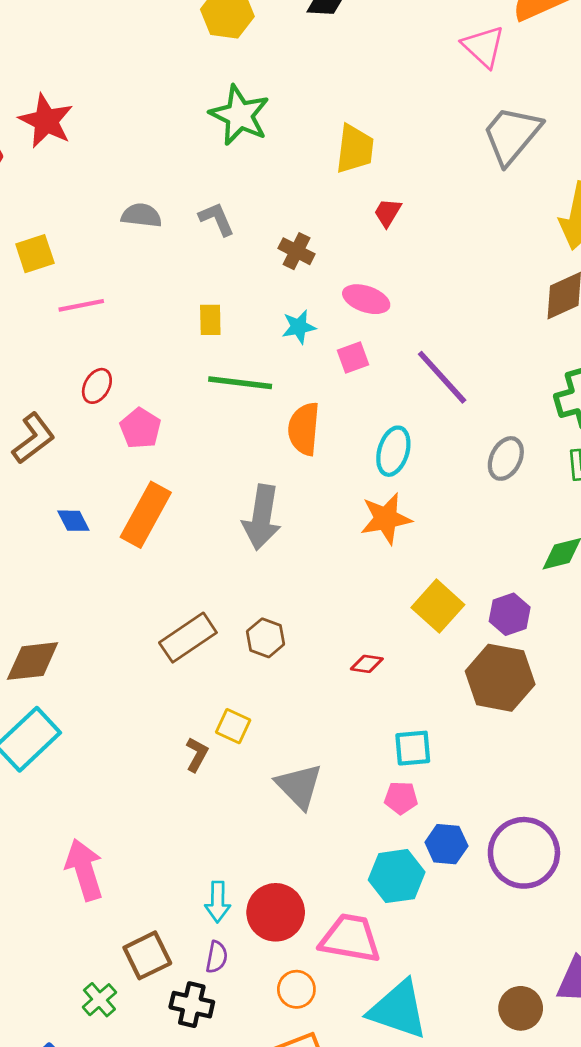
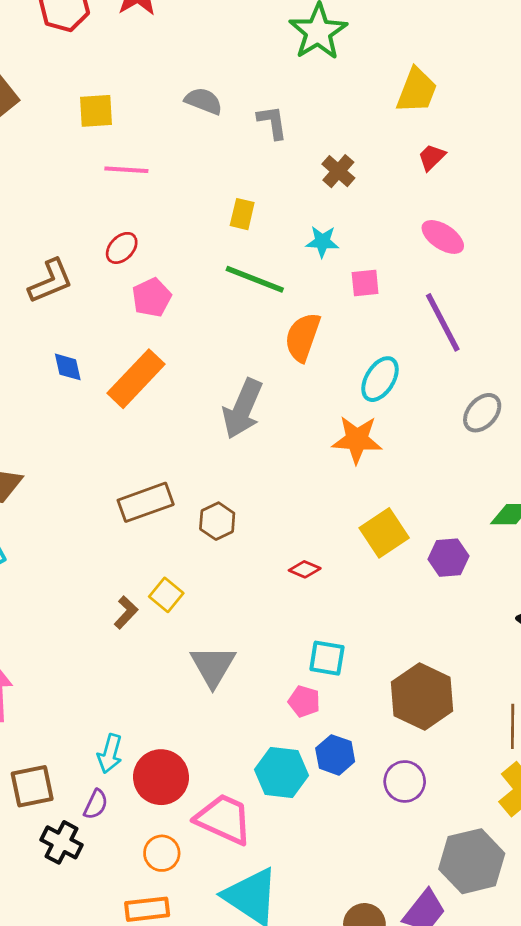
pink ellipse: (366, 299) -> (443, 237), moved
brown hexagon: (500, 678) -> (422, 696), moved
purple circle: (524, 853) -> (405, 781), size x0.6

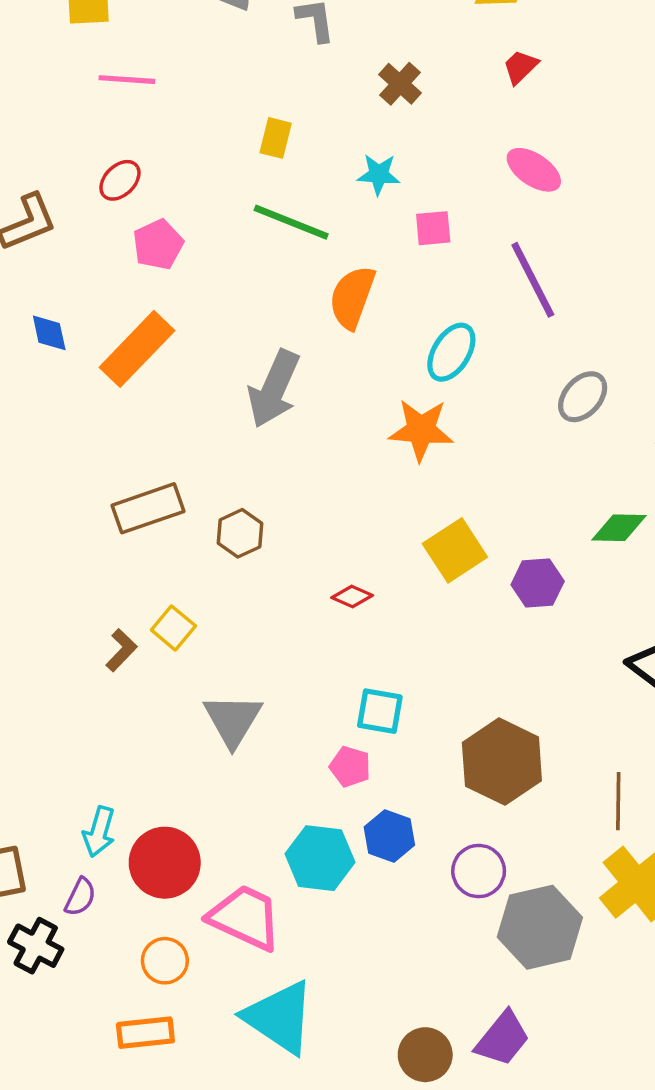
gray hexagon: (472, 861) -> (540, 927), moved

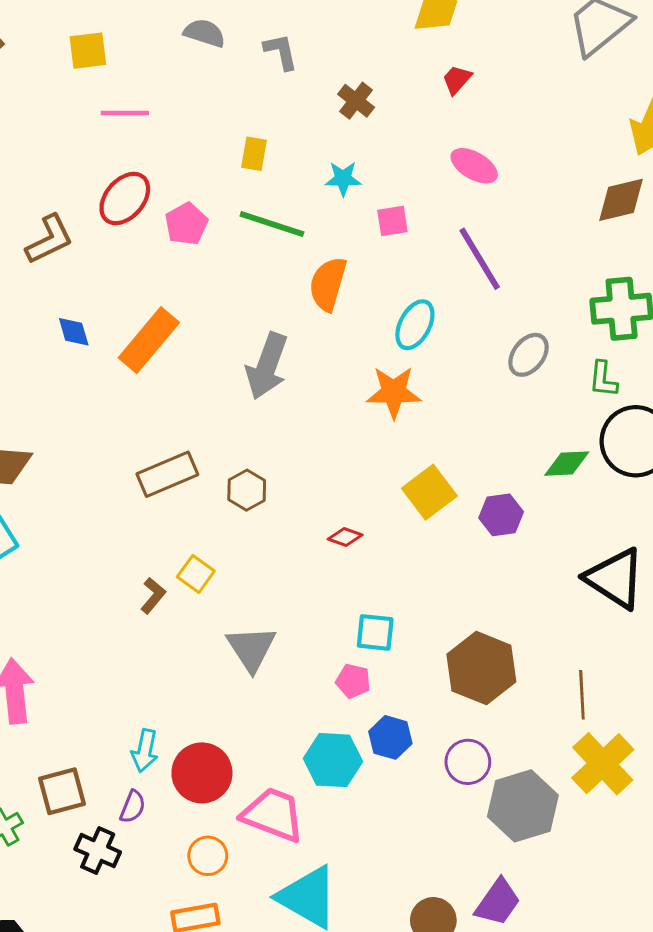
red ellipse: (120, 180) -> (125, 199), size x1.5
pink pentagon: (158, 244) -> (186, 224), moved

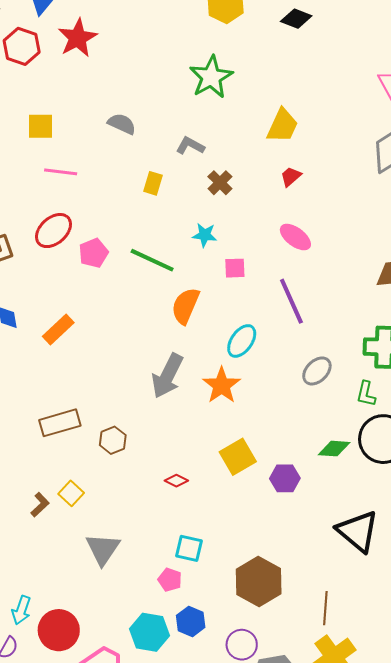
gray L-shape: (281, 52) -> (190, 146), moved, turned -56
yellow rectangle: (254, 154) -> (153, 183), moved
orange rectangle: (149, 340) -> (58, 329), size x0.7
gray arrow: (267, 366) -> (167, 376), moved
orange star: (394, 392) -> (222, 385), turned 30

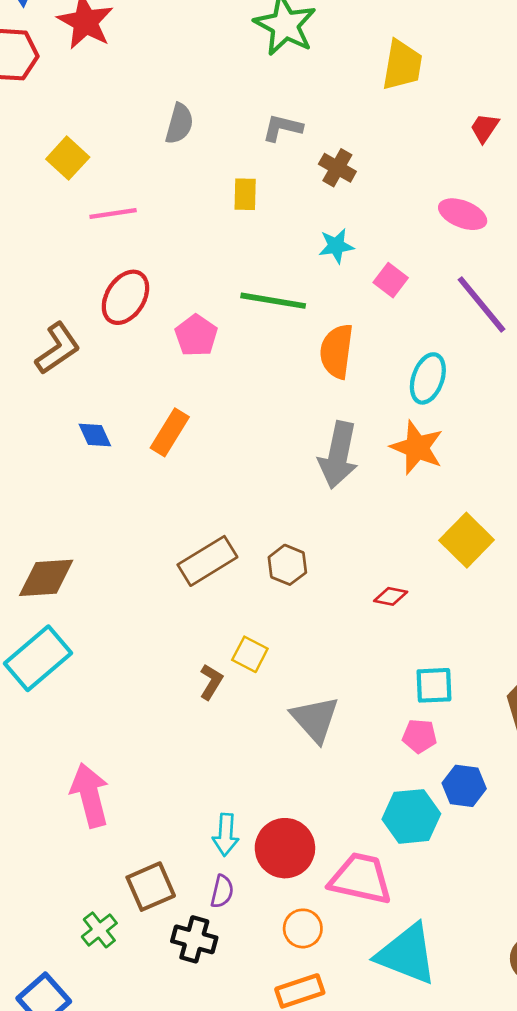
gray semicircle: (122, 124) -> (179, 124), turned 96
yellow square: (40, 126) -> (68, 158), turned -32
red trapezoid: (291, 177) -> (485, 128), moved
pink pentagon: (94, 253) -> (196, 335), moved
pink square: (235, 268) -> (391, 280), turned -35

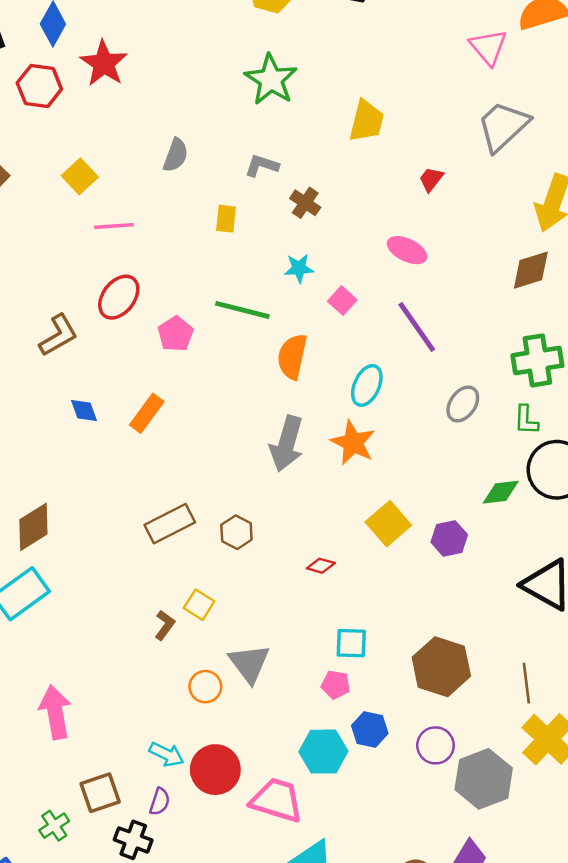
brown diamond: (46, 578) -> (33, 527), turned -33
cyan arrow: (226, 835) -> (167, 754), turned -72
orange circle: (303, 928) -> (205, 687), moved

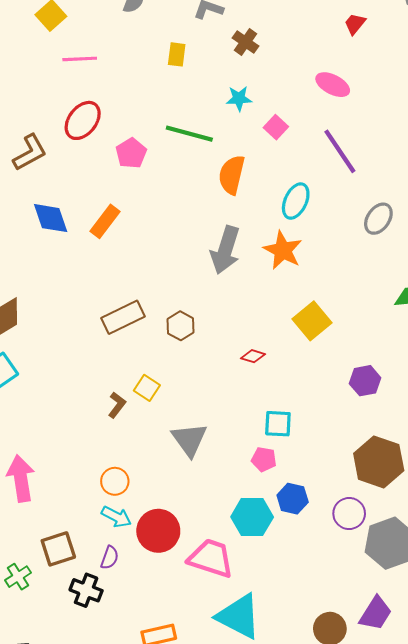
blue diamond: (84, 411) -> (51, 218), size x1.5
purple hexagon: (449, 538) -> (365, 381), moved
brown hexagon: (441, 667) -> (379, 462), moved
orange circle: (205, 687) -> (115, 481), moved

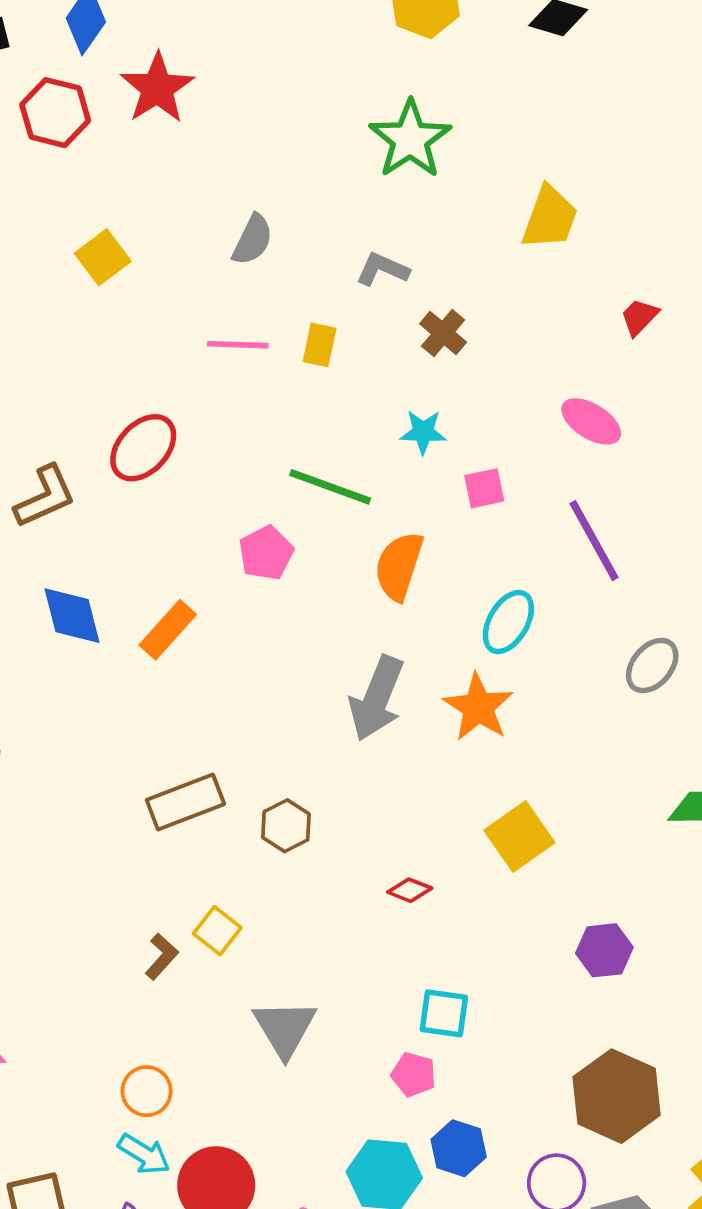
pink line: (80, 59) -> (238, 345), moved
pink square: (276, 127) -> (484, 488), turned 30
pink pentagon: (131, 153) -> (266, 553), moved

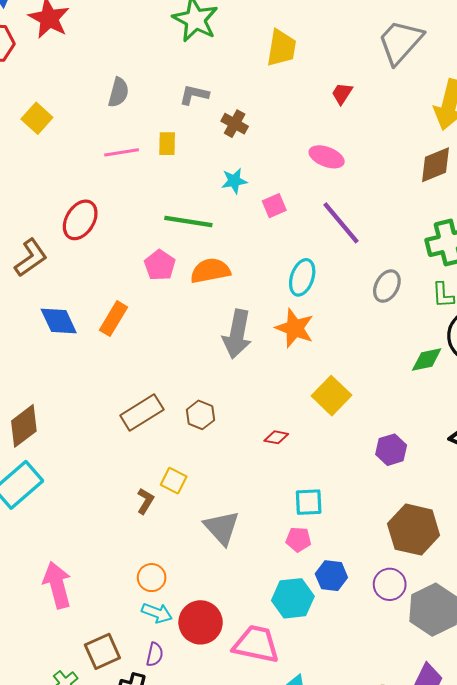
orange semicircle: (399, 566) -> (210, 271), moved, turned 72

